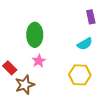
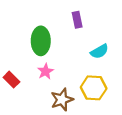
purple rectangle: (91, 17) -> (77, 20), moved
brown star: (25, 85) -> (62, 100), moved

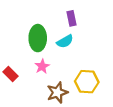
cyan semicircle: (99, 51) -> (65, 41), moved

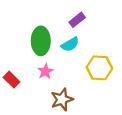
purple rectangle: (71, 18) -> (77, 20), turned 64
yellow hexagon: (87, 82) -> (99, 68), moved

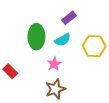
yellow hexagon: (99, 68) -> (94, 46), moved
pink star: (45, 71) -> (54, 64), moved

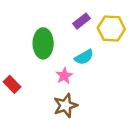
cyan semicircle: (63, 40) -> (84, 57), moved
yellow hexagon: (94, 46) -> (111, 29), moved

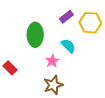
cyan semicircle: (84, 57) -> (68, 46), turned -105

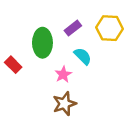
purple rectangle: (66, 17) -> (73, 28), moved
red rectangle: (10, 68) -> (13, 65), moved

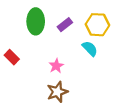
green ellipse: (42, 43) -> (36, 21), moved
cyan semicircle: (83, 56) -> (90, 48), moved

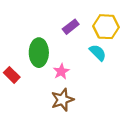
green ellipse: (36, 21) -> (39, 53), moved
red rectangle: (12, 57) -> (12, 75), moved

